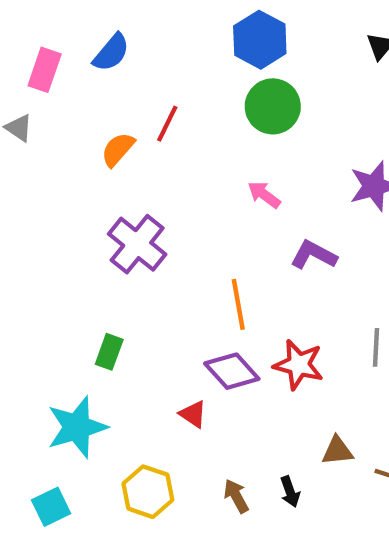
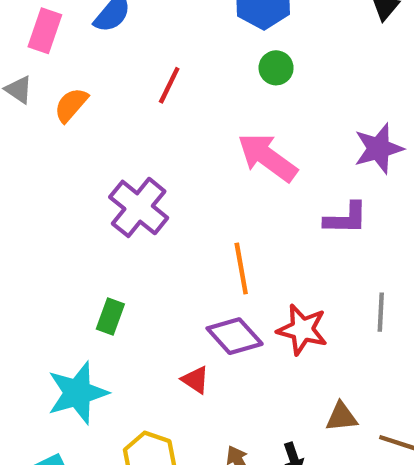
green circle: (273, 106) -> (276, 68), size x0.6
orange semicircle: (118, 149) -> (71, 105), moved
pink arrow: (264, 195) -> (267, 157), size x1.8
purple L-shape: (314, 255) -> (346, 218), moved, turned 153

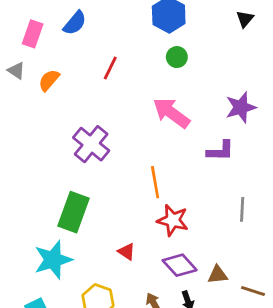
green rectangle: (110, 316) -> (73, 212), size x1.8
red star: (302, 330) -> (173, 220), moved
purple diamond: (235, 336) -> (180, 265), moved

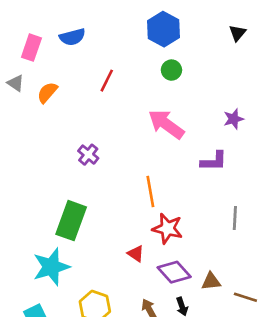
blue semicircle: (75, 23) -> (72, 37), turned 35
purple star: (241, 107) -> (234, 119), size x0.7
purple cross: (91, 144) -> (88, 155), size x0.6
red triangle: (127, 252) -> (136, 254), moved

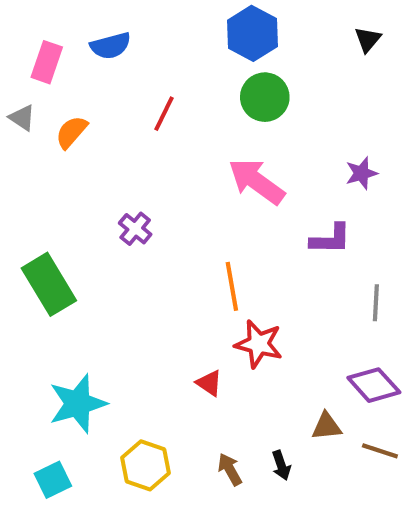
green circle: (171, 70) -> (265, 97), size x1.5
gray line: (235, 218) -> (376, 303), moved
green rectangle: (71, 221) -> (49, 284), moved, turned -51
purple diamond: (174, 272) -> (374, 385), moved

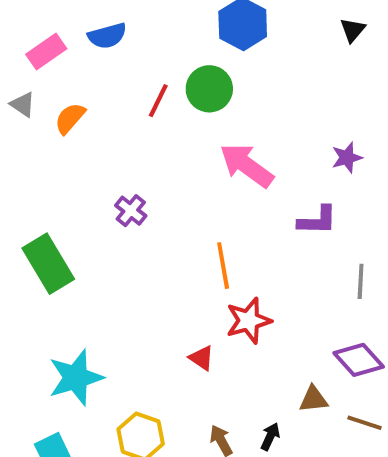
pink rectangle: (47, 62) -> (46, 51), turned 36
green circle: (265, 97) -> (209, 89), moved
red star: (259, 344) -> (249, 321), turned -30
black arrow: (281, 465) -> (270, 437), turned -136

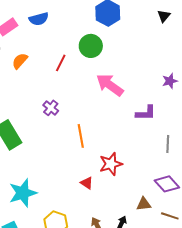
red line: (158, 101) -> (61, 63), moved
purple star: (347, 158) -> (170, 81), moved
orange line: (223, 266) -> (81, 136), moved

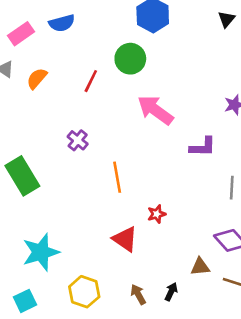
red star: (111, 164) -> (157, 214), size x0.6
red triangle: (87, 183) -> (125, 239), size x1.5

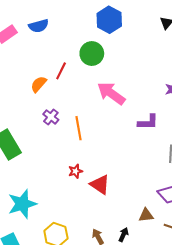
orange semicircle: (37, 78) -> (39, 84), moved
orange line: (117, 177) -> (78, 128), moved
red star: (157, 214) -> (75, 171), moved
red triangle: (125, 239) -> (100, 184), moved

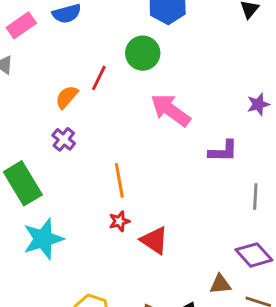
purple cross: (51, 117) -> (64, 139), moved
orange line: (78, 128) -> (119, 180), moved
cyan star: (22, 204) -> (43, 239), moved

